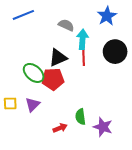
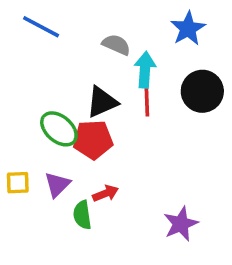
blue line: (23, 15) -> (41, 27), turned 50
green semicircle: (80, 117) -> (82, 215), moved
purple star: (103, 127) -> (181, 224), turned 30
red arrow: (60, 128) -> (106, 193), moved

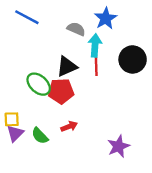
blue star: (188, 29) -> (106, 18), moved
purple triangle: (57, 184) -> (15, 133), moved
green semicircle: (82, 215) -> (40, 136), moved, turned -36

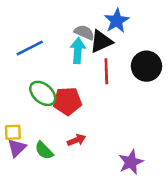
blue line: (27, 17) -> (30, 48), moved, turned -55
cyan arrow: (95, 45) -> (78, 51), moved
black triangle: (67, 67) -> (101, 41), moved

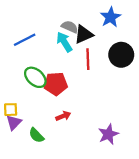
blue star: (117, 21) -> (110, 17), moved
cyan arrow: (78, 51) -> (64, 42), turned -36
green semicircle: (44, 150) -> (36, 135), moved

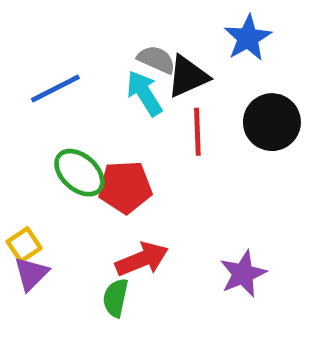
yellow square: (11, 110) -> (24, 245), turned -32
red arrow: (63, 116) -> (142, 259), size x1.5
purple star: (108, 134) -> (243, 274), moved
green semicircle: (36, 135) -> (116, 298), moved, turned 56

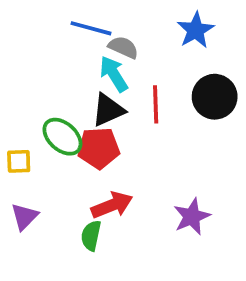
black triangle: (188, 76) -> (108, 110), moved
blue line: (55, 88) -> (91, 28), moved, turned 42
yellow square: (24, 245) -> (19, 161), moved, turned 32

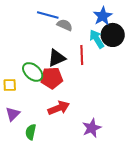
cyan arrow: (114, 74) -> (97, 39), moved
black circle: (215, 97) -> (113, 35), moved
purple star: (192, 217) -> (92, 128), moved
green semicircle: (91, 236) -> (31, 132), moved

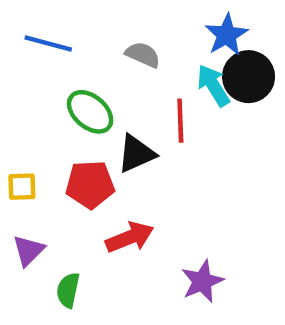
blue line: (48, 15) -> (48, 44), moved
black triangle: (57, 58) -> (136, 154), moved
green ellipse: (33, 72) -> (90, 112), moved
red pentagon: (52, 78) -> (90, 184), moved

